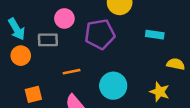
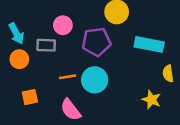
cyan rectangle: (155, 35) -> (149, 44), size x1.6
yellow semicircle: (176, 64) -> (168, 74), turned -112
cyan circle: (113, 86) -> (95, 80), moved

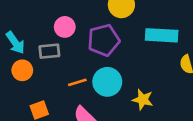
yellow star: (151, 100) -> (143, 100), moved

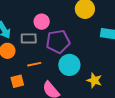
purple pentagon: (104, 40) -> (58, 42), moved
orange line: (77, 82) -> (34, 64), moved

